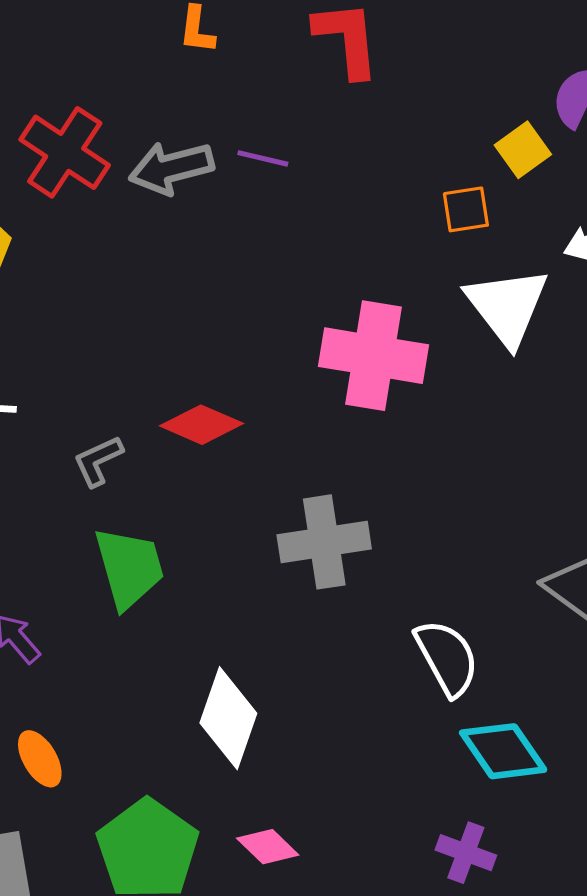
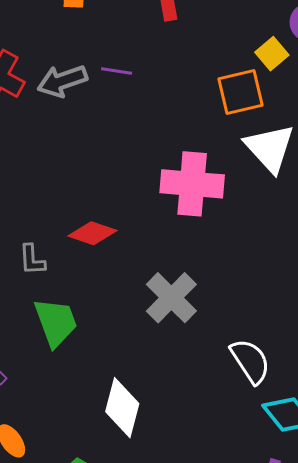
orange square: (466, 209) -> (241, 92), size x1.6
gray L-shape: (98, 461) -> (32, 260), turned -64
gray cross: (324, 542) -> (171, 298), turned -32

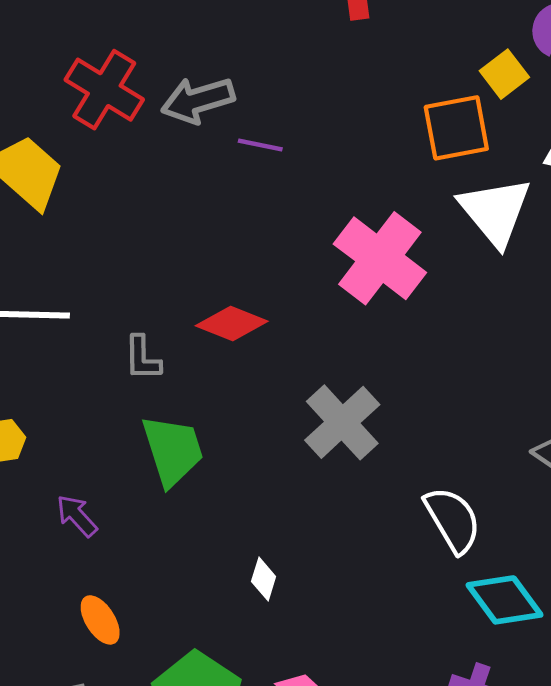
purple line: (117, 71) -> (260, 145), moved
pink cross: (192, 184) -> (380, 258), turned 30
white diamond: (122, 408) -> (264, 579), size x0.5

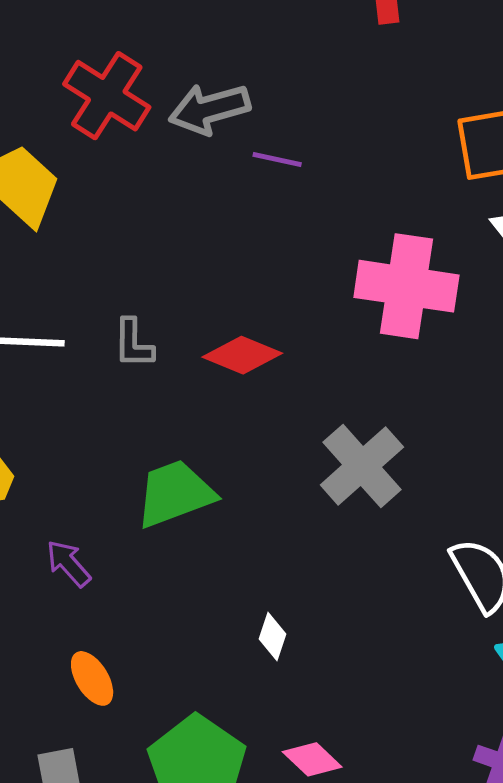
pink cross: (380, 258) -> (406, 286), turned -30
gray L-shape: (142, 358) -> (133, 343), moved
green trapezoid: (173, 450) -> (175, 493), turned -94

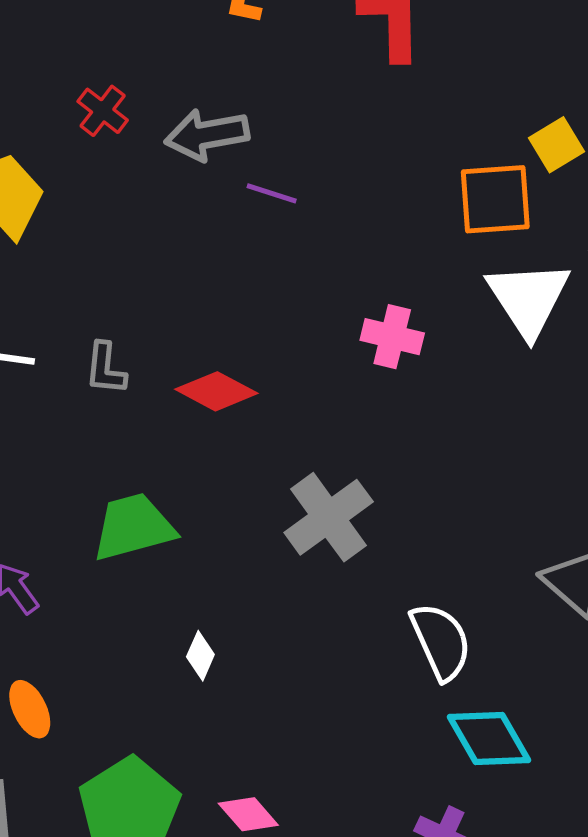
red cross: (107, 96) -> (103, 111), size x0.6
pink cross: (406, 286) -> (392, 337), size x0.6
white diamond: (272, 637) -> (200, 656), moved

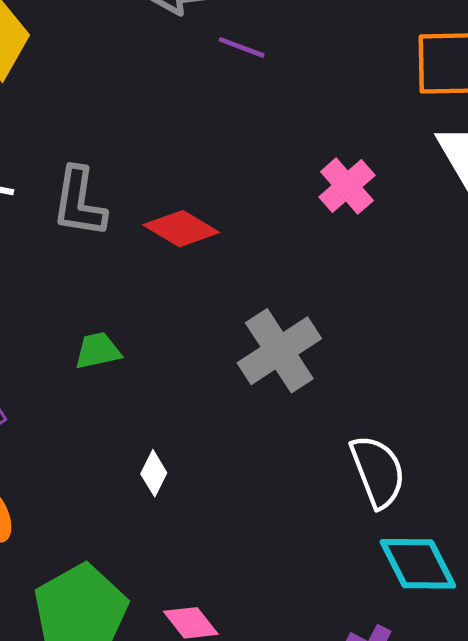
pink cross: (392, 337) -> (347, 186), turned 32
gray L-shape: (105, 369) -> (79, 202), size x1.4
green trapezoid: (133, 527) -> (98, 351), size x0.6

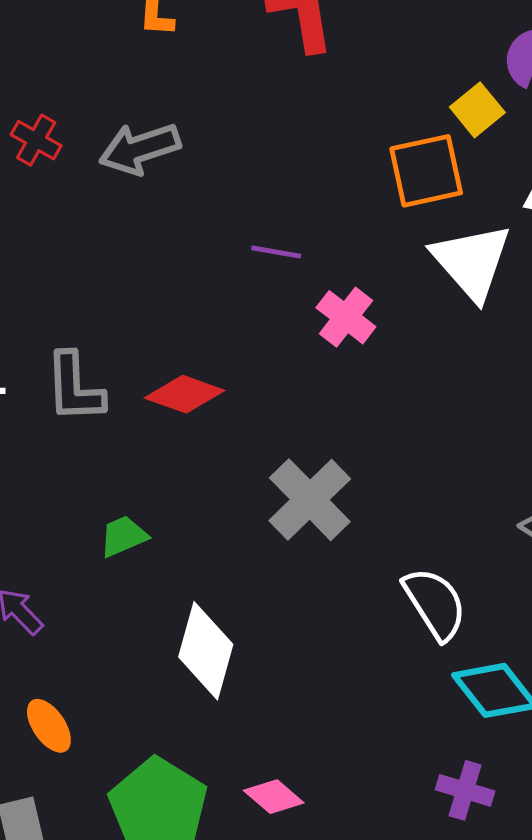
purple line: (242, 47) -> (276, 252), moved
white diamond: (154, 473) -> (206, 651), size x2.0

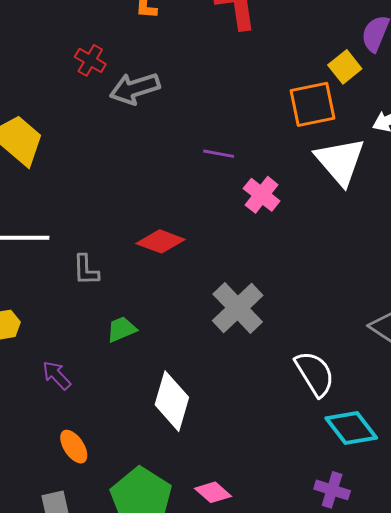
red cross: (36, 140) -> (90, 60), moved
gray L-shape: (75, 388) -> (86, 270), moved, size x0.7

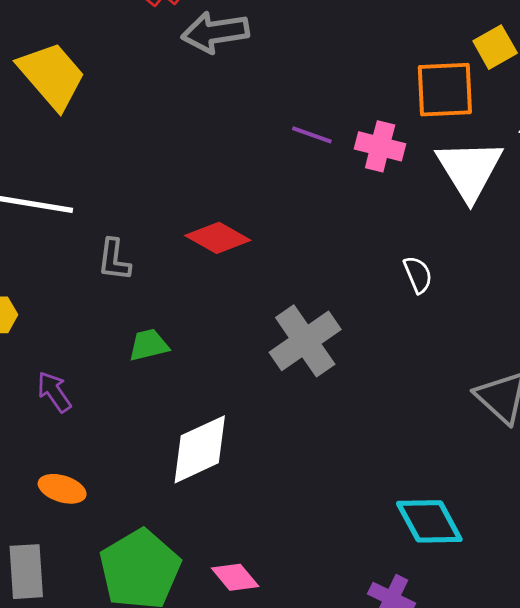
pink cross: (262, 195) -> (380, 146), moved, turned -33
white semicircle: (315, 374) -> (418, 275), moved, size x0.6
white diamond: (172, 401) -> (200, 449), turned 40
orange ellipse: (74, 447) -> (62, 489), turned -48

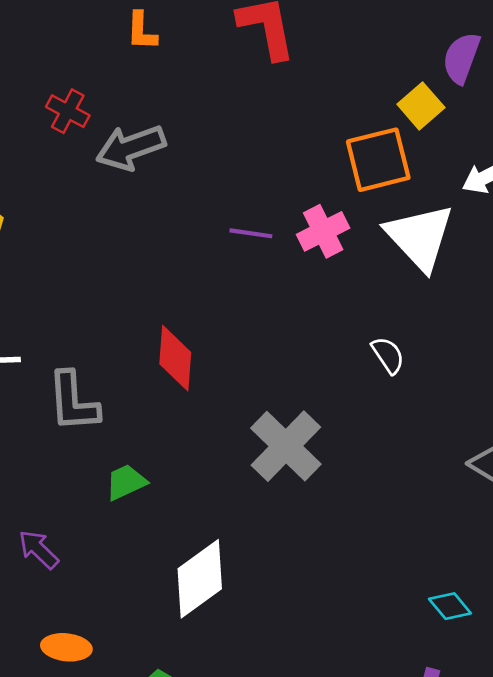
pink cross: (380, 146) -> (323, 231), turned -30
red diamond: (218, 238) -> (175, 358), turned 76
gray L-shape: (114, 260) -> (73, 402), size x1.4
cyan diamond: (429, 521) -> (450, 606), size x0.6

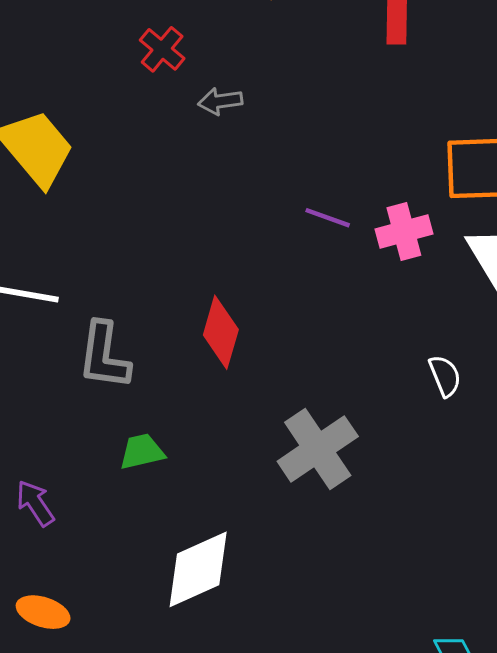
gray arrow: (131, 148) -> (220, 101), size x0.6

